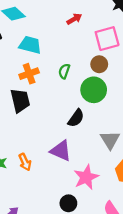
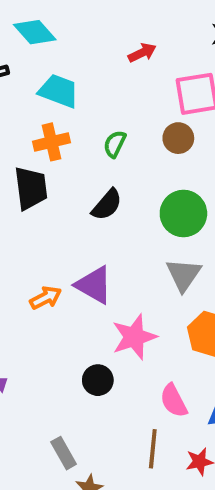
green circle: (94, 90) -> (183, 214), moved
black semicircle: (76, 118) -> (107, 205), moved
orange arrow: (25, 162) -> (46, 298), moved, turned -98

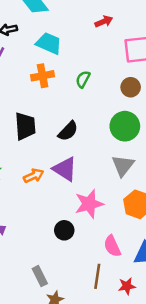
brown circle: (178, 138) -> (131, 87), moved
black trapezoid: (31, 188) -> (25, 126), moved
black semicircle: (107, 205) -> (68, 131), moved

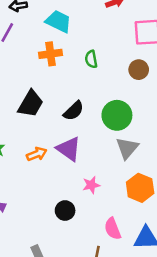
green semicircle: (83, 79) -> (91, 59), turned -42
black trapezoid: (25, 126) -> (31, 104), turned 32
green circle: (125, 126) -> (117, 115), moved
pink star: (89, 204) -> (91, 185), size x0.6

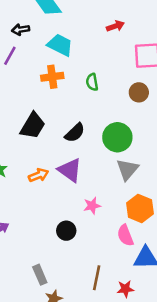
pink semicircle: (113, 229) -> (125, 235), moved

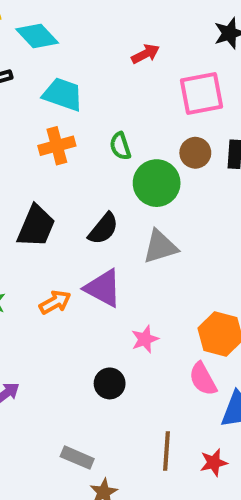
green circle: (117, 137) -> (157, 183), moved
gray triangle: (127, 169) -> (160, 247), moved, turned 40
gray rectangle: (40, 275) -> (77, 458), turned -36

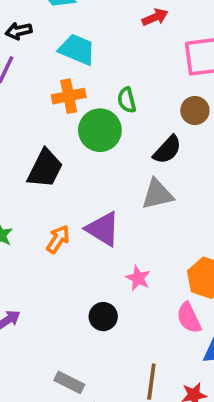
green circle: (157, 183) -> (100, 130), moved
black semicircle: (103, 229) -> (167, 150), moved
orange arrow: (55, 302) -> (58, 239), turned -32
pink star: (145, 339) -> (138, 278), turned -30

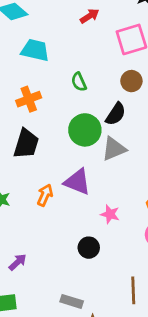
orange cross: (69, 96) -> (29, 99), moved
green circle: (100, 130) -> (85, 130), moved

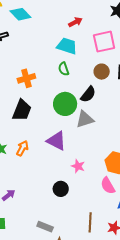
cyan trapezoid: (35, 50) -> (67, 46), moved
orange arrow: (45, 195) -> (22, 148), moved

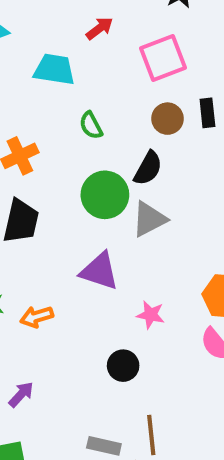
cyan trapezoid: (67, 46) -> (54, 69), moved
orange arrow: (22, 148) -> (37, 317), moved, turned -126
brown line: (90, 222) -> (151, 435), moved

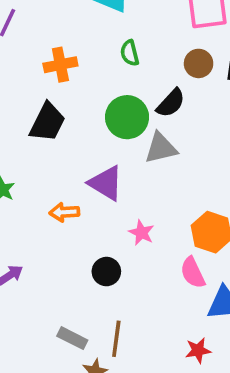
orange arrow: (37, 317) -> (64, 212), moved

